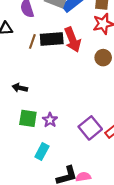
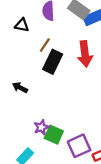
black rectangle: (52, 39) -> (53, 62), moved, turned -75
green square: (28, 118) -> (54, 135), moved

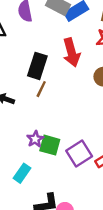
brown line: (45, 45) -> (41, 89), moved

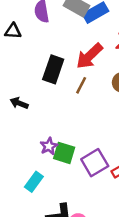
red arrow: (71, 52) -> (89, 56), turned 60
brown line: (41, 89) -> (81, 85), moved

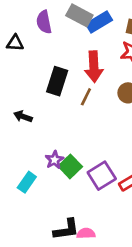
red arrow: (89, 56) -> (94, 67), turned -48
green square: (64, 153) -> (70, 166), turned 30
cyan rectangle: (34, 182) -> (27, 182), moved

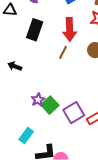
black rectangle: (57, 81) -> (35, 30), moved
cyan rectangle: (27, 182) -> (26, 136), moved

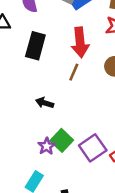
black arrow: (15, 66) -> (45, 103), moved
purple star: (38, 100) -> (47, 146), moved

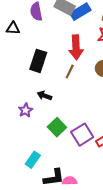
black rectangle: (35, 46) -> (38, 61), moved
purple star: (47, 146) -> (26, 110), moved

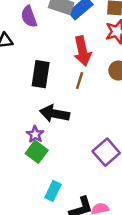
black arrow: (44, 96) -> (55, 114), size x1.6
green square: (57, 127) -> (37, 152), moved

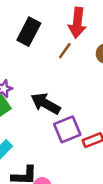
black arrow: (55, 114) -> (46, 104), moved

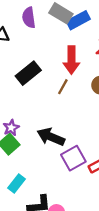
black rectangle: (29, 32) -> (28, 73), turned 30

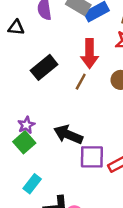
purple square: (73, 158) -> (92, 157), turned 30

